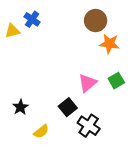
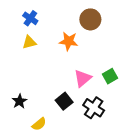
yellow triangle: (12, 31) -> (29, 42), moved
orange star: (109, 44) -> (69, 41), moved
black cross: (89, 126) -> (94, 108), moved

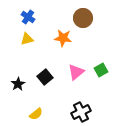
black star: (19, 101) -> (18, 84), moved
black square: (64, 101) -> (45, 77), moved
black cross: (94, 108) -> (81, 112), moved, turned 30

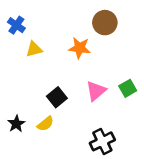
blue cross: (28, 17) -> (16, 25), moved
black star: (18, 84) -> (16, 124), moved
yellow semicircle: (36, 114) -> (45, 124), moved

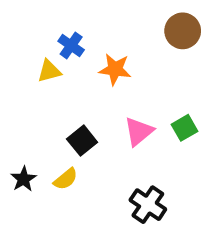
brown circle: (105, 23) -> (183, 31), moved
blue cross: (16, 25) -> (71, 45), moved
black cross: (102, 141) -> (148, 205), turned -30

